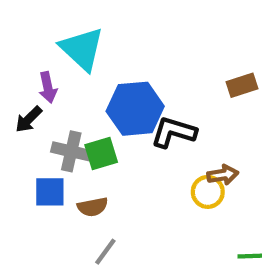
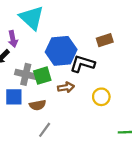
brown rectangle: (242, 85) -> (105, 40), moved
brown arrow: (223, 175) -> (66, 87), moved

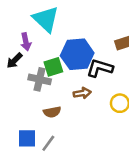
green square: (42, 76) -> (53, 67), moved
blue square: (14, 97) -> (27, 138), moved
gray line: (45, 130) -> (48, 143), moved

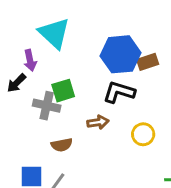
blue hexagon: (77, 54) -> (121, 54), moved

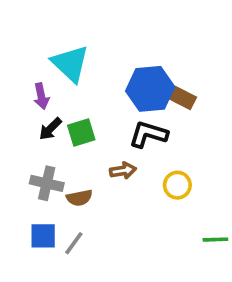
brown rectangle: (148, 62) -> (183, 98), turned 45
black arrow: (16, 83) -> (50, 129), moved
gray cross: (47, 106) -> (47, 183), moved

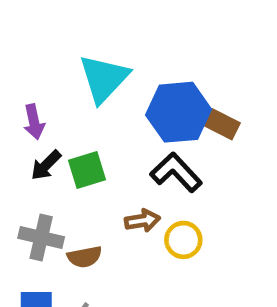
cyan triangle: (70, 64) -> (104, 78), moved, turned 30
black L-shape: (148, 134) -> (176, 172), turned 30
yellow circle: (177, 185) -> (183, 240), moved

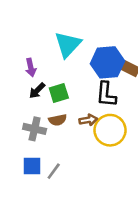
black L-shape: (176, 172) -> (106, 94), turned -132
yellow circle: (183, 240) -> (110, 130), size x1.6
brown semicircle: (85, 257) -> (58, 120), moved

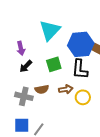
green square: (59, 93) -> (54, 64), moved
yellow circle: (110, 130) -> (83, 97), size x0.6

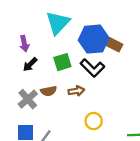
black L-shape: (80, 69) -> (92, 68), turned -50
gray cross: (24, 96) -> (28, 99), turned 36
yellow circle: (83, 97) -> (94, 121), moved

